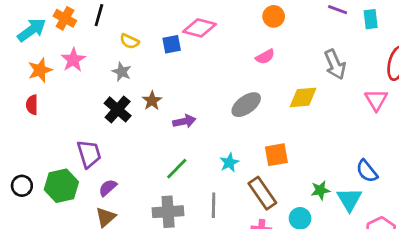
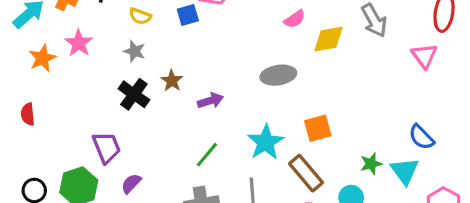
yellow diamond: (303, 97) -> (328, 39), moved
red semicircle: (32, 105) -> (28, 114), moved
gray ellipse: (246, 105) -> (278, 75), turned 32
cyan star: (229, 163) -> (266, 142), size x1.6

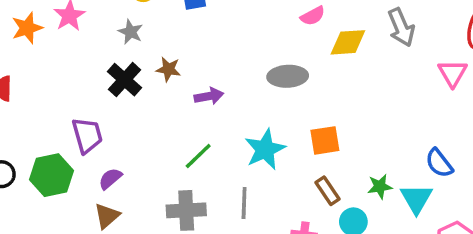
brown star: (172, 81) -> (168, 69), turned -30
brown rectangle: (306, 173) -> (328, 191), moved, size x0.7

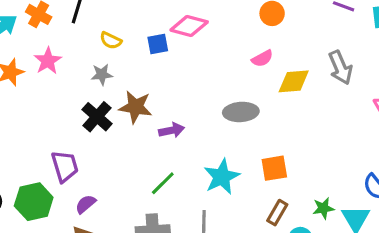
gray star: (131, 32) -> (102, 74), turned -30
brown star: (168, 69) -> (136, 107), size x1.5
brown rectangle: (328, 191) -> (277, 213), turned 65

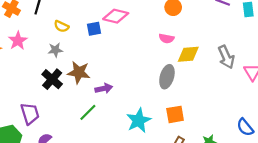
pink semicircle: (262, 58) -> (166, 38), turned 40
gray arrow: (340, 68) -> (226, 57), moved
gray ellipse: (241, 112) -> (167, 77), moved, turned -70
green line: (163, 183) -> (88, 112), moved

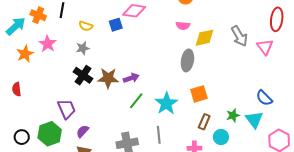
brown star: (79, 72) -> (108, 78), moved
green line: (88, 112) -> (136, 101), moved

